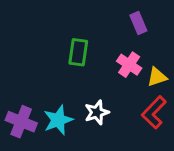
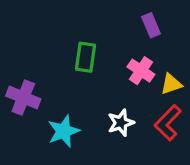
white star: (97, 112) -> (121, 123), moved
purple cross: (21, 122) -> (23, 97), moved

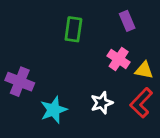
green rectangle: (85, 57) -> (73, 29), moved
yellow triangle: (171, 84) -> (144, 70), turned 30

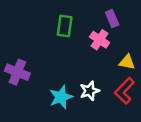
pink cross: (119, 59) -> (100, 40), moved
cyan star: (54, 110) -> (61, 97), moved

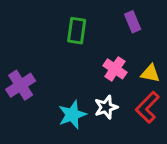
pink cross: (100, 40) -> (115, 69), moved
purple cross: (17, 72) -> (21, 85), turned 35

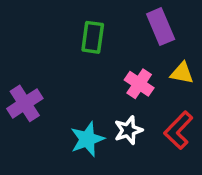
purple rectangle: (133, 22) -> (161, 27), size x1.4
yellow triangle: (150, 73) -> (182, 73), moved

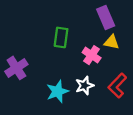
green rectangle: (93, 37) -> (61, 37), moved
yellow triangle: (182, 73) -> (112, 42), moved

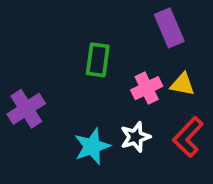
yellow triangle: (112, 42) -> (182, 84), moved
pink cross: (92, 55) -> (147, 88), turned 30

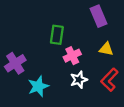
pink cross: (147, 88) -> (72, 56), moved
cyan star: (92, 146) -> (38, 86), moved

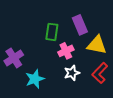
purple rectangle: (99, 16) -> (80, 25), moved
yellow triangle: (106, 49) -> (97, 45), size x1.5

